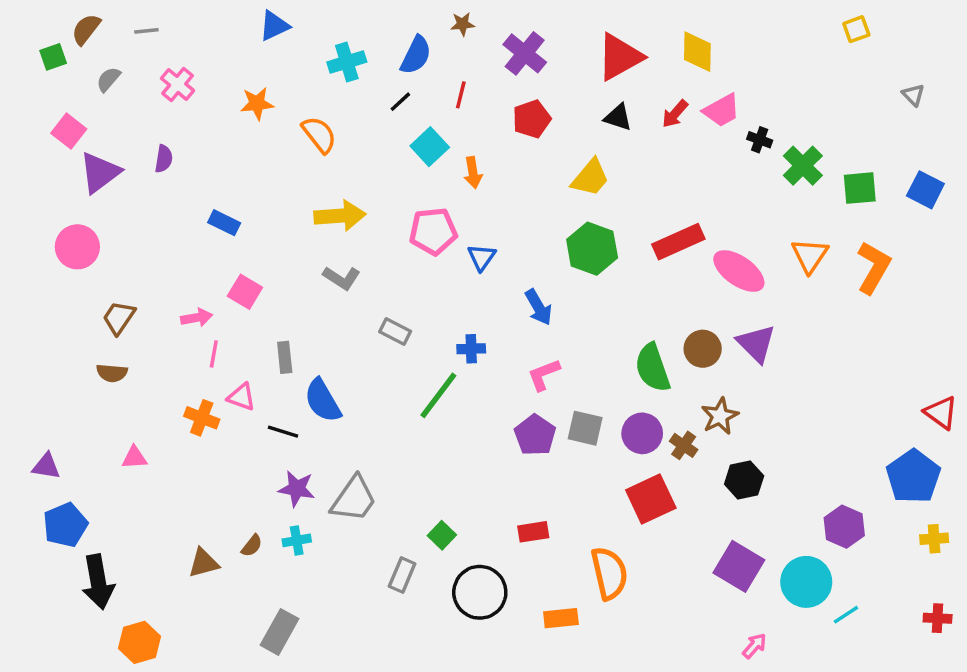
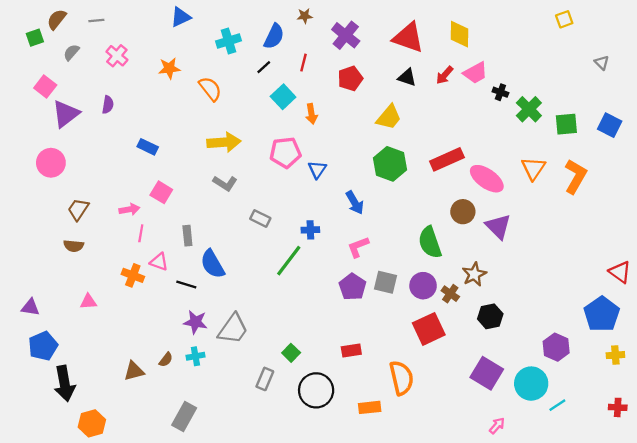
red triangle: (620, 57) -> (408, 38), turned 48
brown circle: (703, 349) -> (463, 212), moved

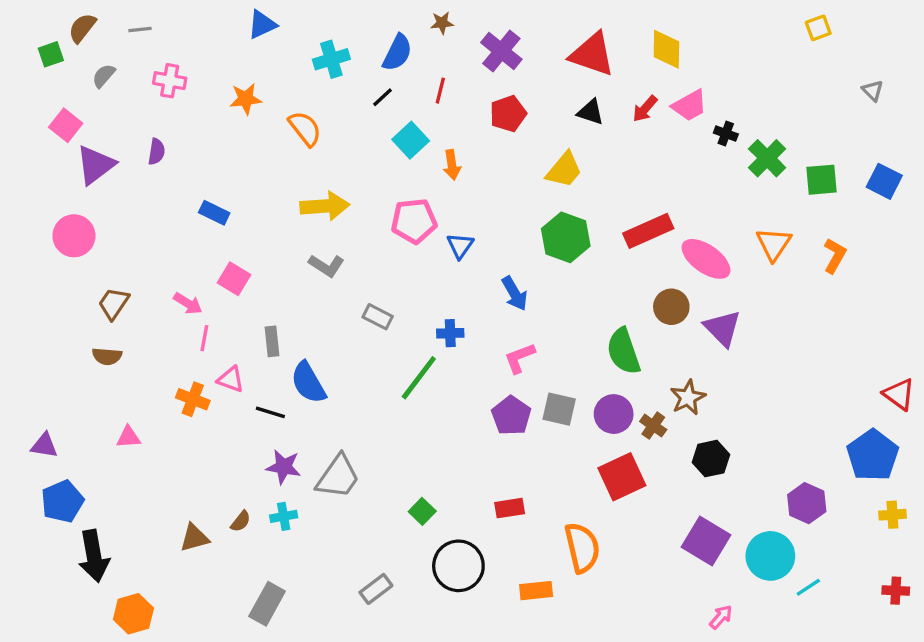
pink cross: (117, 56) -> (170, 81), turned -30
orange L-shape: (576, 176) -> (835, 256), size x0.7
pink arrow: (129, 209) -> (188, 303), turned 42
gray rectangle: (265, 379) -> (376, 589), moved, turned 30

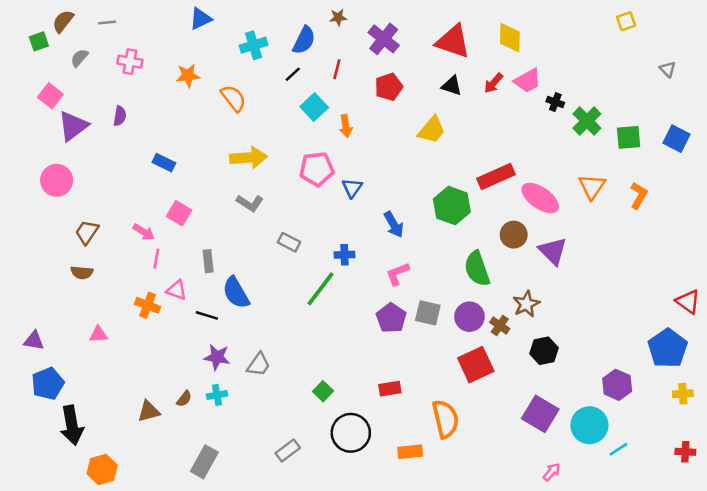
green hexagon: (566, 237) -> (452, 206), moved
gray trapezoid: (338, 477) -> (259, 365), size x0.7

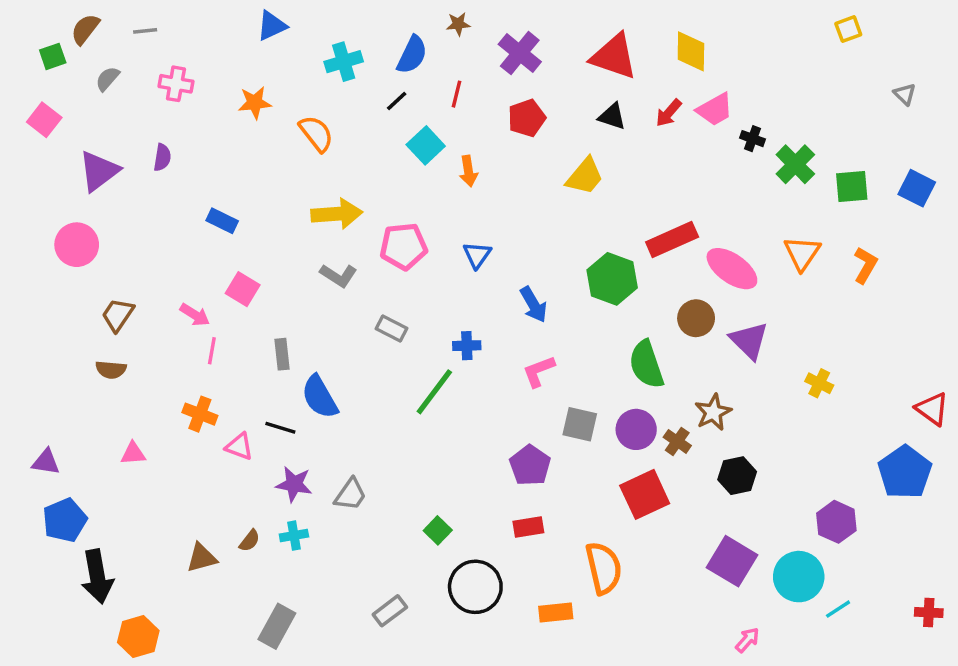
pink square: (50, 96) -> (44, 120), moved
pink pentagon: (317, 169) -> (403, 246), moved
pink triangle: (177, 290) -> (239, 447), moved
purple pentagon: (391, 318) -> (530, 465), moved
yellow cross: (683, 394) -> (819, 383), moved, turned 30

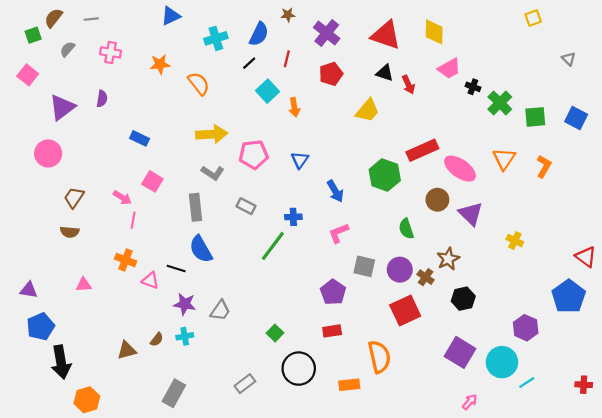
red arrow: (669, 113) -> (408, 85), moved, turned -66
gray rectangle: (282, 354) -> (195, 207), moved, size x1.4
green semicircle: (646, 364) -> (406, 229), size x0.7

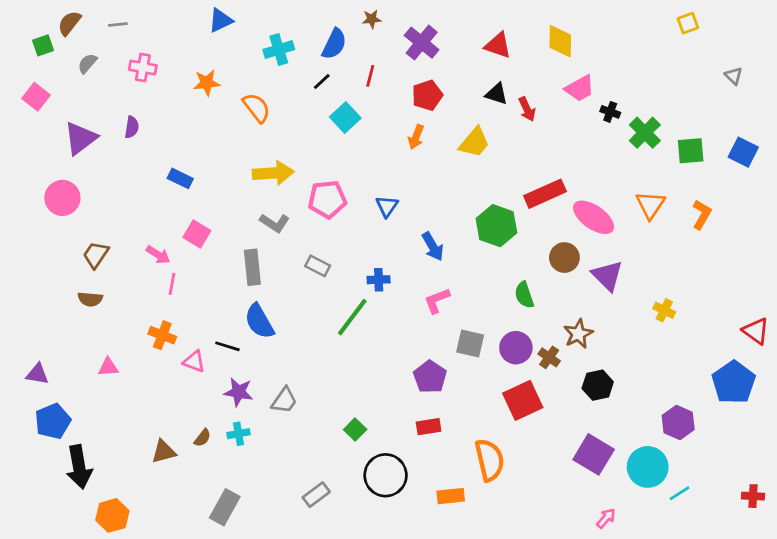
red triangle: (386, 35) -> (498, 45), size x0.7
orange arrow: (294, 107) -> (416, 137), moved, turned 30

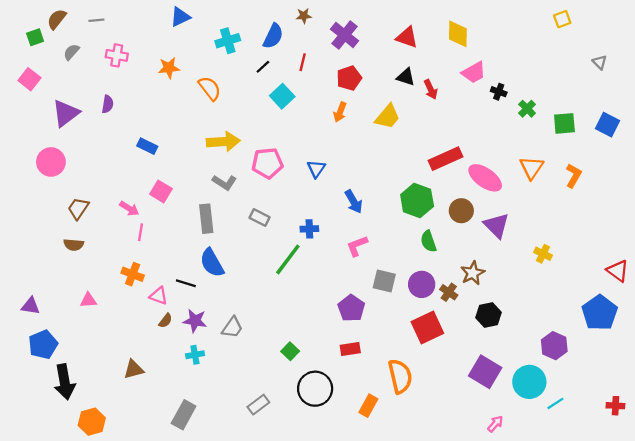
green cross: (645, 133) -> (527, 109), size x0.7
green hexagon: (496, 226) -> (417, 201), moved
brown semicircle: (202, 438) -> (165, 321), moved
orange rectangle: (451, 496) -> (368, 406), turned -55

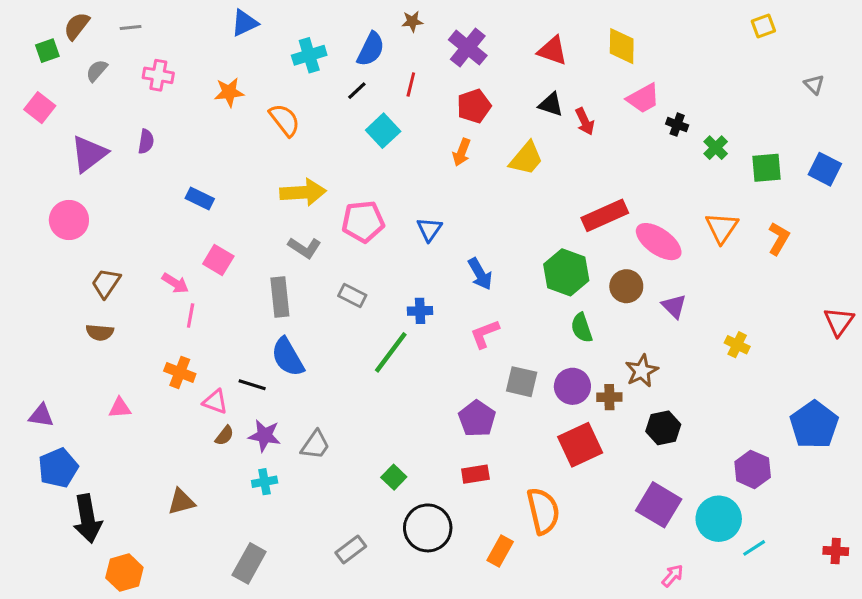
purple triangle: (496, 225) -> (674, 306), size x0.7
red triangle: (618, 271) -> (839, 322), moved, turned 30
brown cross: (449, 292) -> (609, 397), turned -36

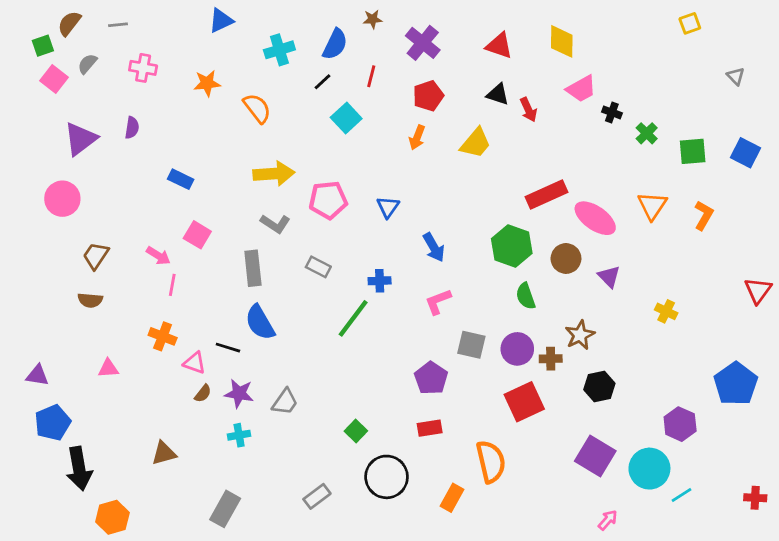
pink square: (40, 108) -> (54, 79), moved

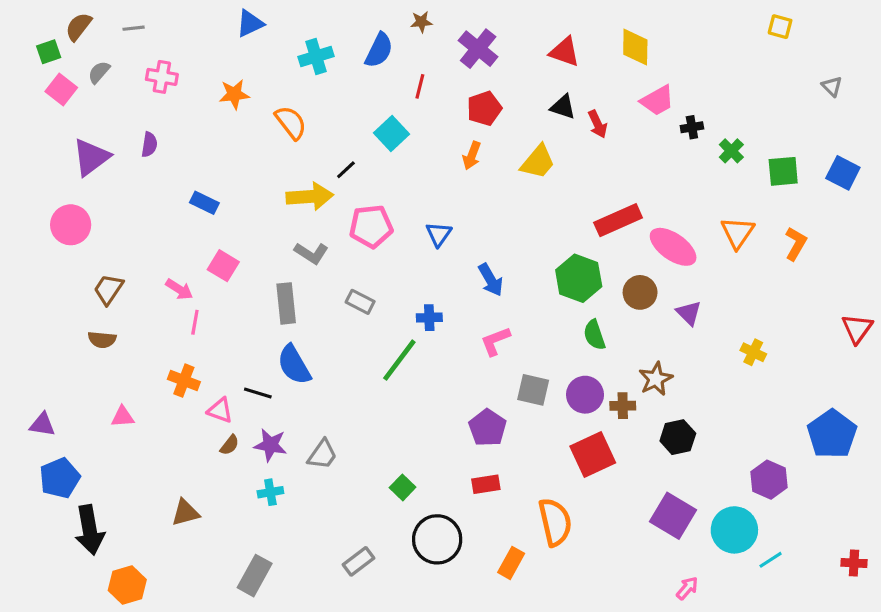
yellow square: (690, 23) -> (780, 27), turned 35
black line: (323, 82) -> (346, 170), moved
black cross: (612, 112) -> (692, 127), turned -30

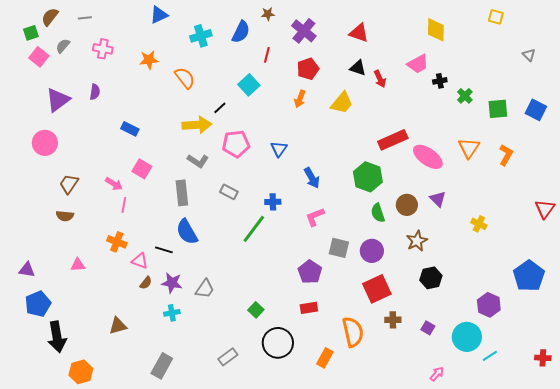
yellow diamond: (635, 47) -> (436, 30), moved
brown circle: (640, 292) -> (407, 205), moved
brown cross: (623, 406) -> (393, 320), moved
purple square: (673, 516) -> (428, 328), size x0.5

